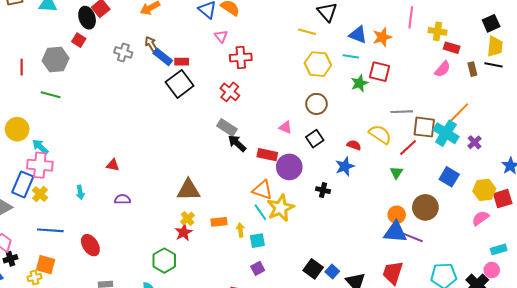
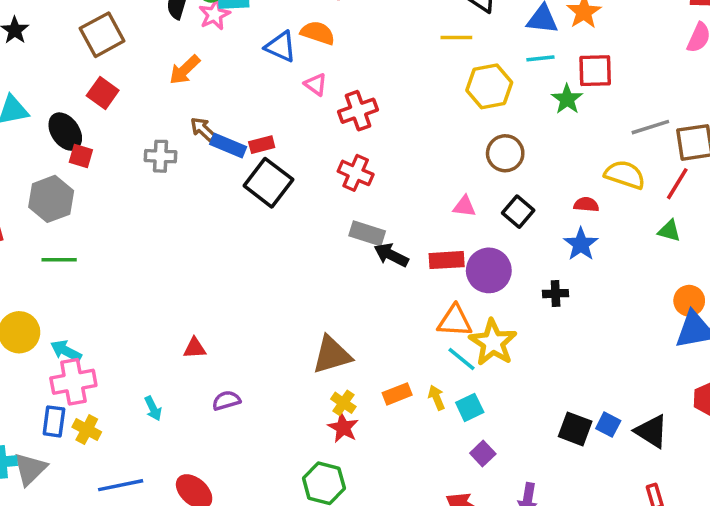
black ellipse: (87, 18) -> (65, 132), moved
green triangle: (396, 173) -> (669, 231), turned -32
blue rectangle: (23, 184) -> (54, 421), size x0.7

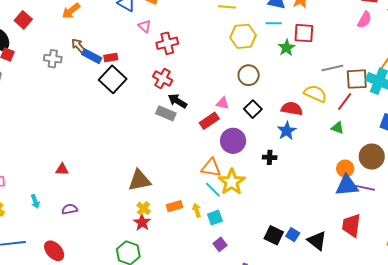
red semicircle: (586, 205) -> (292, 109), size x1.5
black arrow: (391, 255) -> (177, 101), moved
red rectangle: (447, 260) -> (209, 121), moved, turned -36
purple semicircle: (226, 401) -> (70, 209), moved

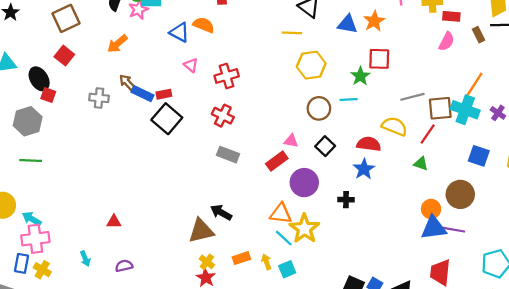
cyan line: (274, 23) -> (349, 99), moved
pink triangle: (145, 26) -> (191, 65), moved
black arrow: (177, 101) -> (221, 212), moved

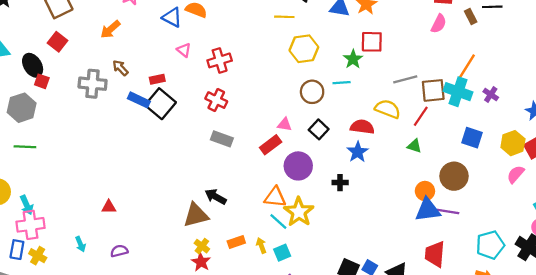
blue rectangle: (142, 94) -> (139, 100), moved
gray cross: (99, 98) -> (93, 84), size x1.4
cyan arrow: (32, 219) -> (27, 205), turned -144

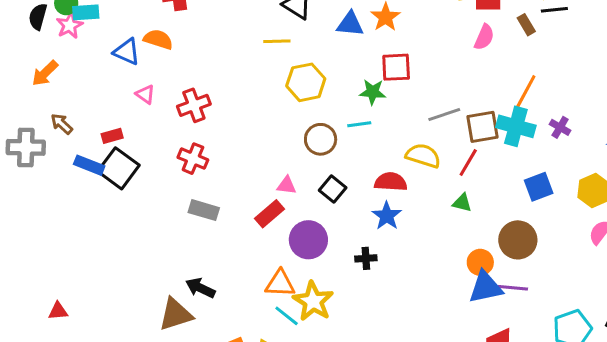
green star: (353, 59) -> (373, 92), turned -30
blue square: (472, 138) -> (539, 187), turned -35

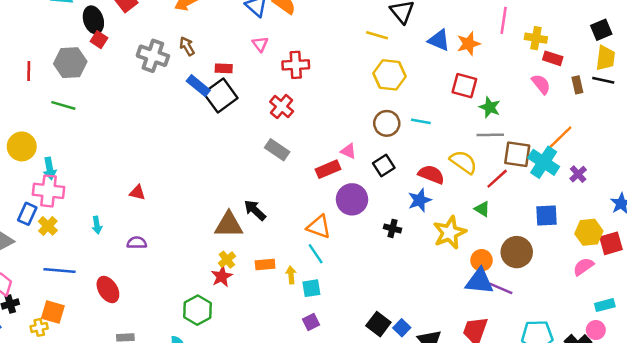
pink semicircle: (484, 37) -> (541, 84), turned -80
green star: (373, 92) -> (490, 107), moved
yellow star: (313, 301) -> (450, 233), moved

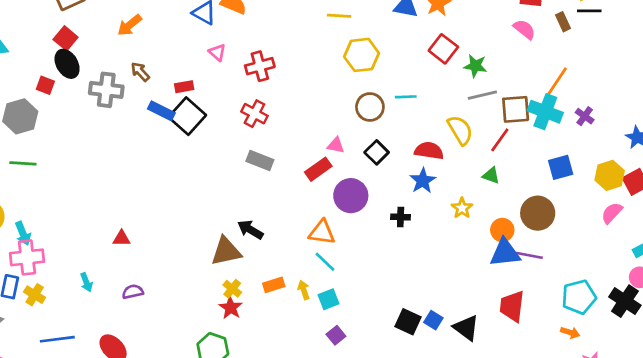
black ellipse: (93, 20) -> (67, 64), moved
red square: (464, 86) -> (443, 49), turned 35
yellow semicircle: (463, 162) -> (460, 130), turned 36
yellow star: (450, 233) -> (462, 208), size x0.6

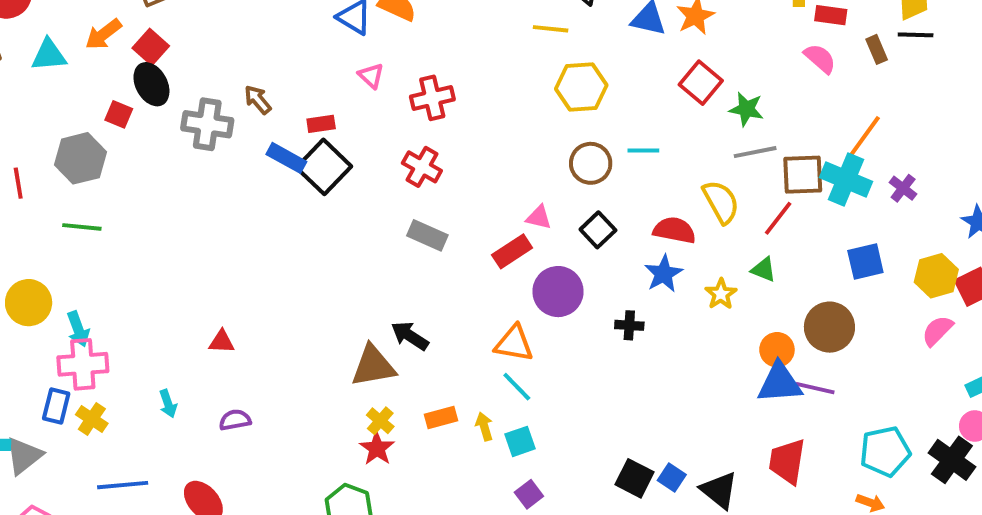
orange arrow: (129, 25) -> (103, 34), moved
yellow star: (462, 208) -> (721, 294), moved

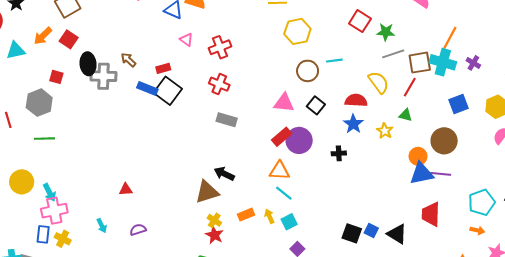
black ellipse: (151, 84) -> (88, 64), moved, turned 30
pink triangle: (539, 217) -> (284, 103), size x1.5
red rectangle: (512, 251) -> (282, 137), moved

